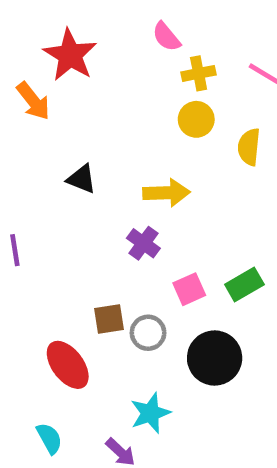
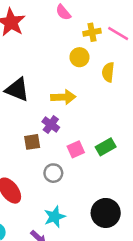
yellow cross: (199, 73) -> (92, 32), moved
black triangle: (81, 179) -> (17, 90), size x1.5
brown square: (109, 319) -> (32, 142), moved
black circle: (215, 358) -> (106, 213), moved

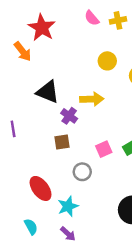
yellow cross: (92, 32) -> (118, 20), moved
purple cross: (51, 124) -> (69, 116), moved
cyan star: (55, 217) -> (68, 206), moved

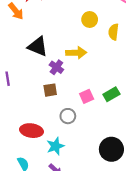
red ellipse: (41, 188) -> (32, 131), turned -45

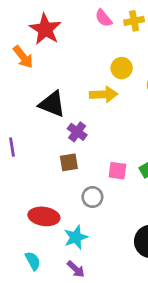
yellow arrow: (76, 53) -> (104, 94), moved
pink square: (87, 96) -> (117, 171), turned 32

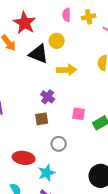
pink semicircle: (104, 18) -> (67, 15), turned 40
yellow circle: (122, 68) -> (57, 41), moved
black triangle: (52, 104) -> (39, 54), moved
pink square: (117, 171) -> (79, 114), moved

